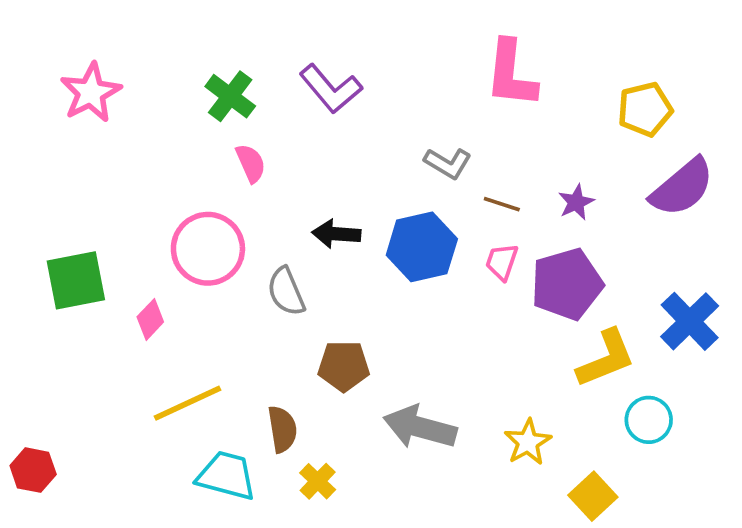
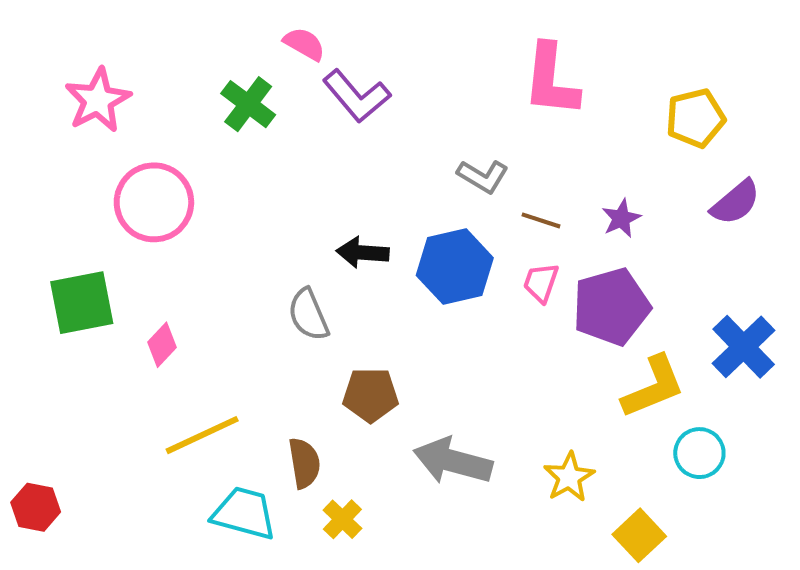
pink semicircle: (251, 163) -> (304, 44), moved, turned -36
purple semicircle: (682, 187) -> (736, 202), size x0.7
pink circle: (208, 249) -> (154, 202), moved

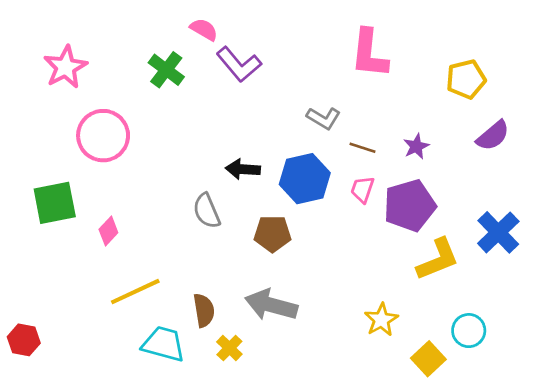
brown pentagon: (371, 395) -> (272, 234), moved
cyan circle: (699, 453) -> (469, 331), moved
gray arrow: (453, 461) -> (271, 305), moved

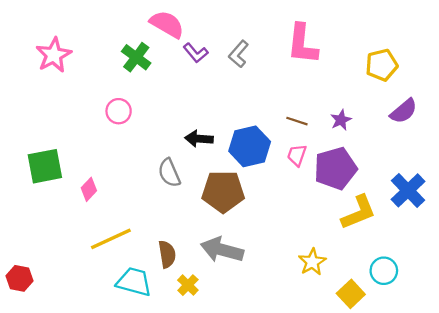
pink semicircle: (204, 29) -> (167, 24), size x1.5
purple L-shape: (239, 64) -> (196, 53), size x0.7
gray L-shape: (324, 118) -> (239, 54), moved, turned 100
pink circle: (103, 136) -> (119, 111), moved, size x0.6
brown pentagon: (272, 234) -> (223, 191), size x1.4

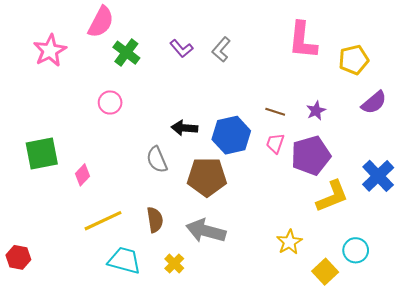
pink semicircle: (167, 24) -> (101, 22), moved, turned 88
pink L-shape: (302, 44) -> (303, 40), moved
brown semicircle: (167, 254) -> (155, 220), moved

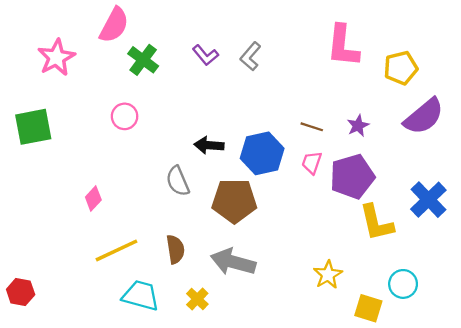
purple semicircle: (374, 103) -> (424, 116), size x1.4
green square: (42, 153) -> (33, 127), moved
yellow L-shape: (332, 196) -> (376, 223), turned 99
yellow square: (325, 272) -> (368, 308), turned -30

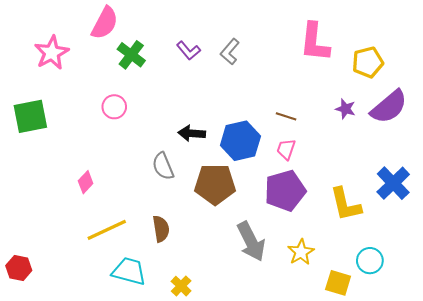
purple star: (358, 126) -> (345, 109), moved, turned -30
purple pentagon: (352, 176) -> (285, 191), moved
gray arrow: (233, 262) -> (251, 242), moved, turned -132
yellow cross: (197, 299) -> (181, 286), moved

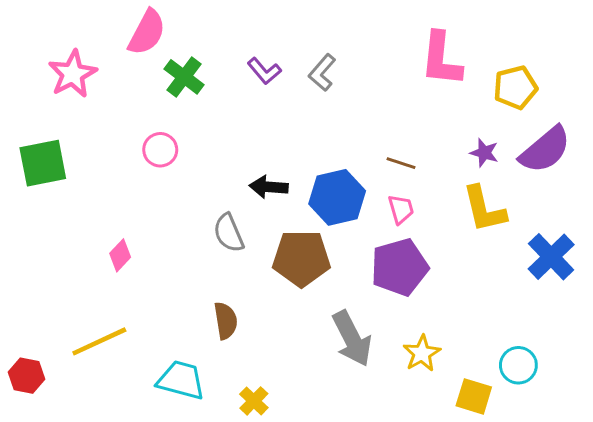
pink trapezoid: (286, 149) -> (401, 209), turned 145
yellow L-shape: (345, 204) -> (484, 209), moved
yellow line: (107, 230) -> (99, 341), moved

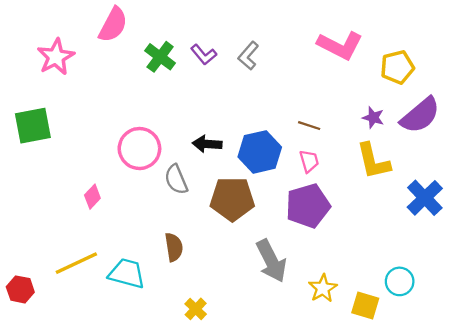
pink L-shape: (441, 59) -> (340, 45), turned -69
green cross: (184, 77) -> (160, 57), moved
pink circle: (160, 150) -> (139, 149), moved, size x1.6
yellow star: (422, 353) -> (323, 288), moved
cyan trapezoid: (181, 380) -> (127, 273), moved

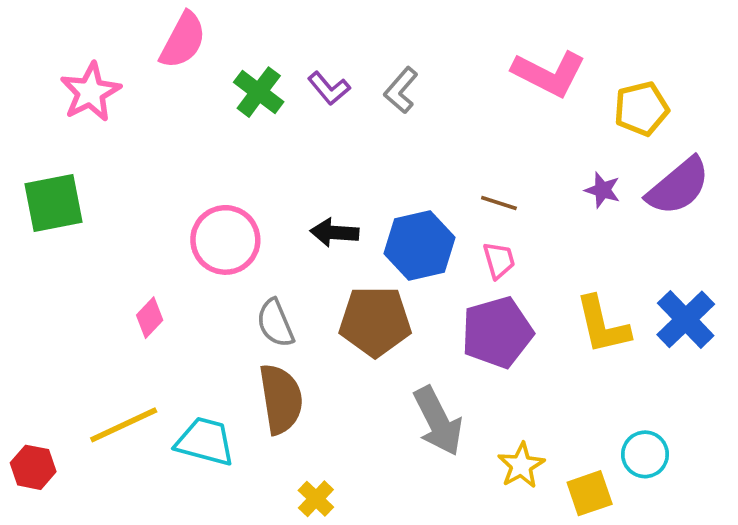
yellow L-shape: (373, 161) -> (602, 325), moved
gray semicircle: (176, 179) -> (275, 323), moved
brown semicircle: (174, 247) -> (281, 399), size x1.5
yellow square: (365, 306) -> (590, 493), turned -36

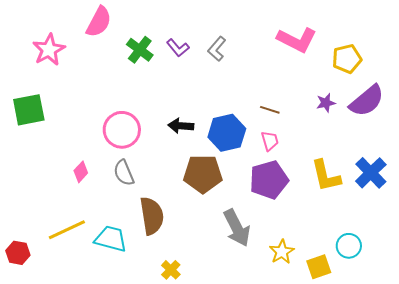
purple star: (602, 190) -> (326, 103), turned -30
gray semicircle: (275, 323) -> (124, 173), moved

